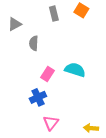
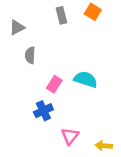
gray semicircle: (34, 43) -> (30, 55), moved
pink triangle: (51, 123) -> (70, 136), moved

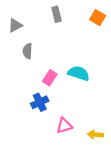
orange square: (93, 12) -> (98, 18), moved
pink triangle: (70, 136) -> (64, 126), turned 36

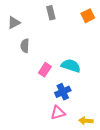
orange square: (98, 18) -> (88, 16), turned 32
blue cross: (40, 102) -> (63, 92), moved

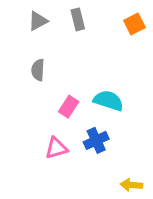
gray triangle: (14, 23) -> (38, 21), moved
pink triangle: (58, 113) -> (56, 148), moved

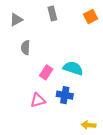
gray triangle: (38, 21) -> (16, 20), moved
blue cross: (96, 140) -> (65, 95), turned 35

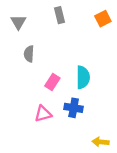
gray triangle: (16, 20) -> (18, 22), turned -32
cyan semicircle: (73, 68) -> (83, 77), turned 72

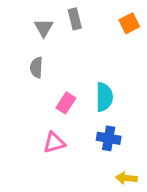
gray triangle: (18, 22) -> (44, 28), moved
blue cross: (74, 108) -> (109, 138), moved

